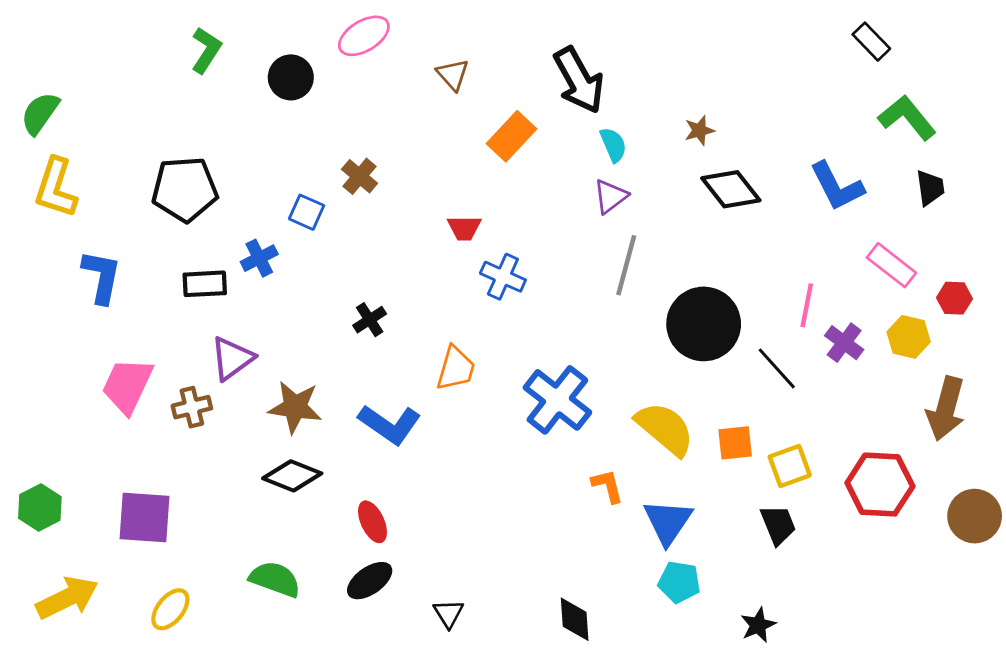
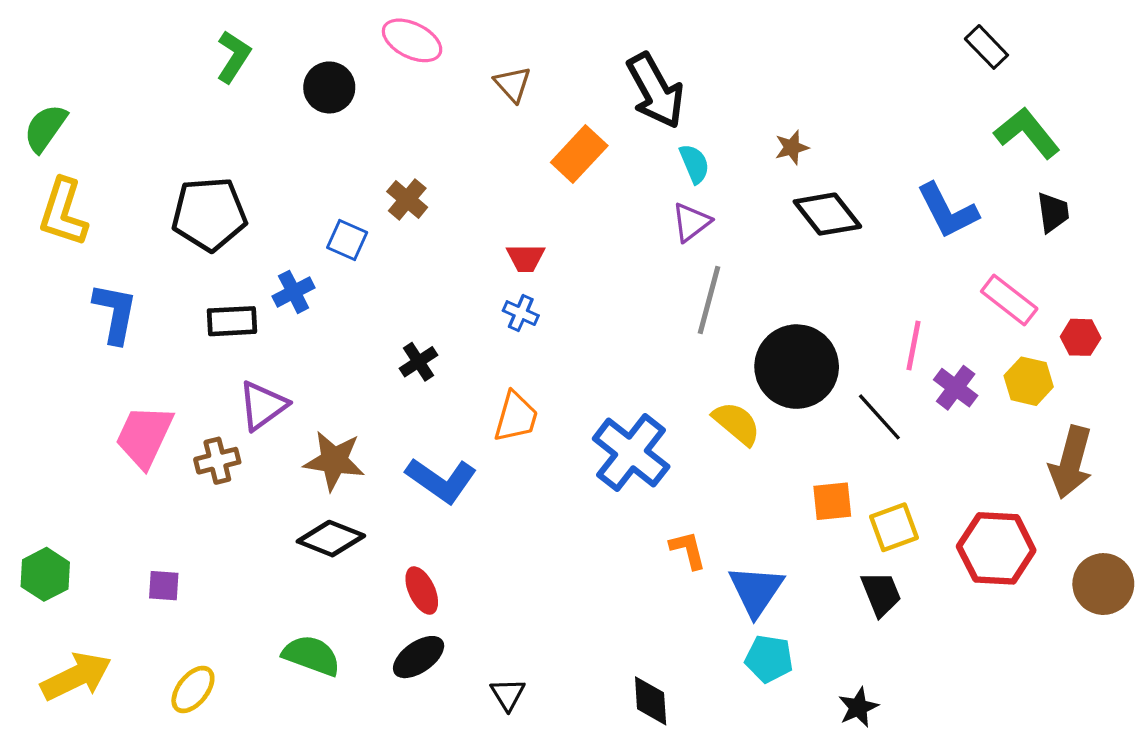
pink ellipse: (364, 36) -> (412, 40), turned 57
blue cross: (503, 277) -> (521, 313), moved, size x0.7
yellow semicircle: (665, 429) -> (737, 423), moved, size x0.7
purple square: (145, 517) -> (164, 586), size x0.5

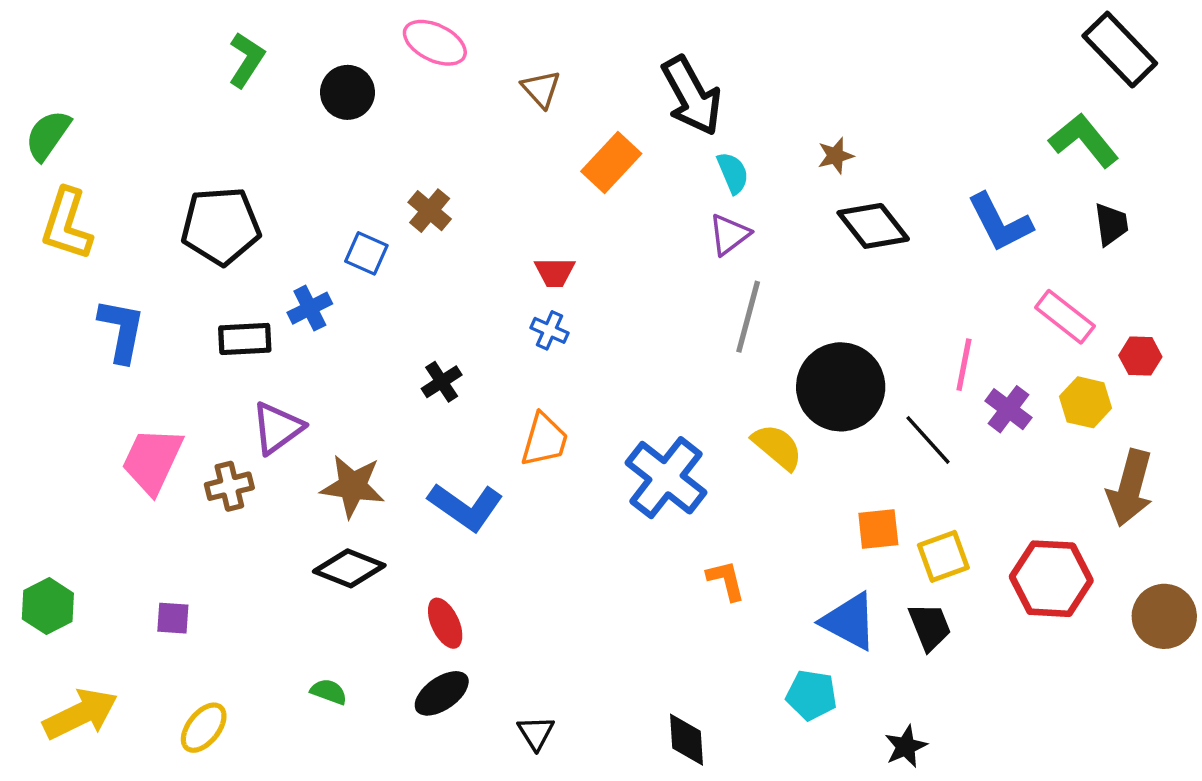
black rectangle: (986, 47) -> (1120, 50), moved, size x1.6
blue triangle: (756, 591) -> (849, 621), moved, turned -36
green semicircle: (311, 655) -> (329, 692), size x0.6

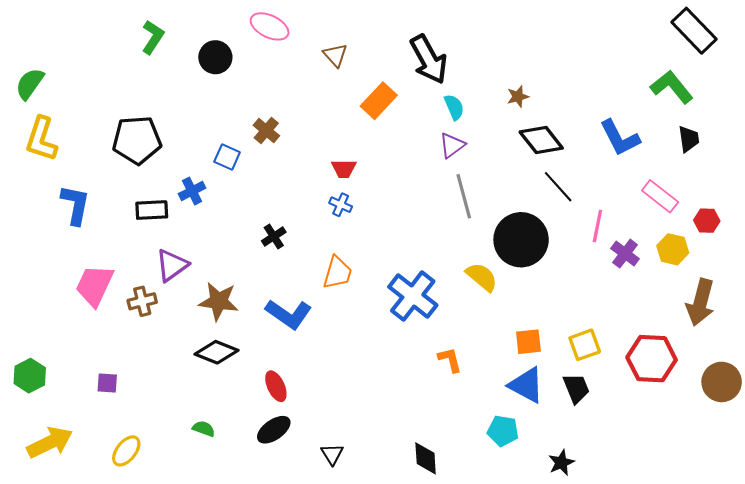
gray line: (748, 317) -> (464, 196), turned -30
black line: (928, 440) -> (558, 187), moved
orange square: (878, 529) -> (528, 342), moved

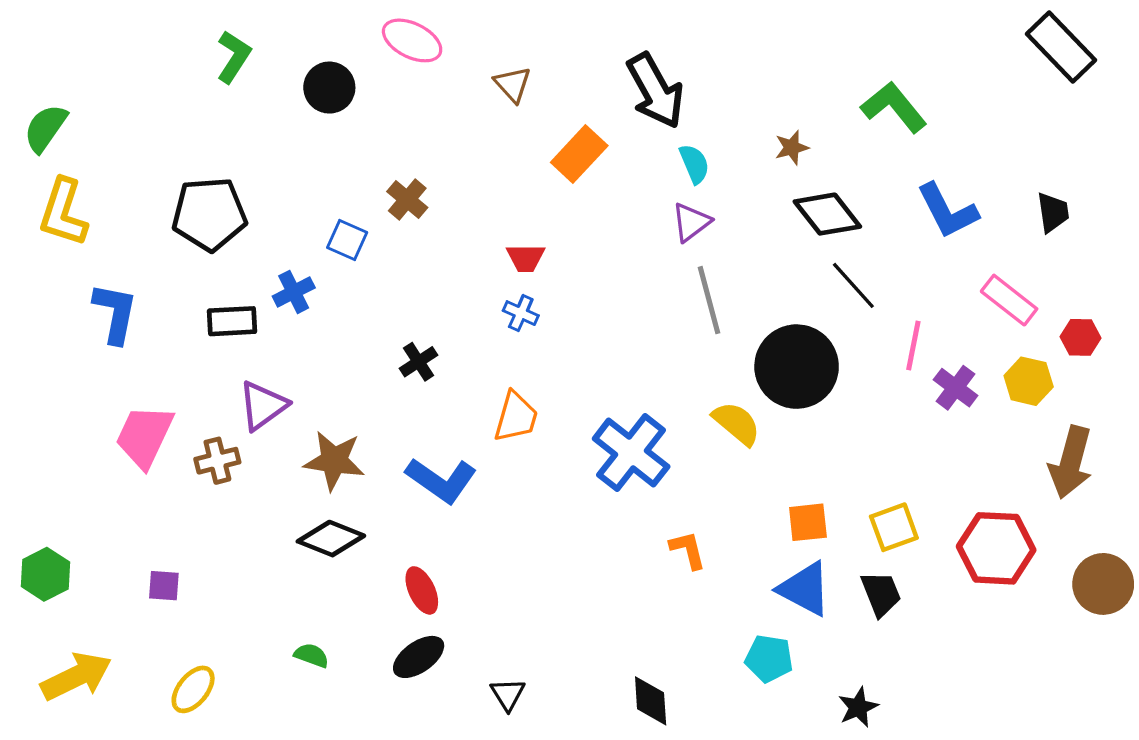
green L-shape: (672, 87) -> (894, 107), moved

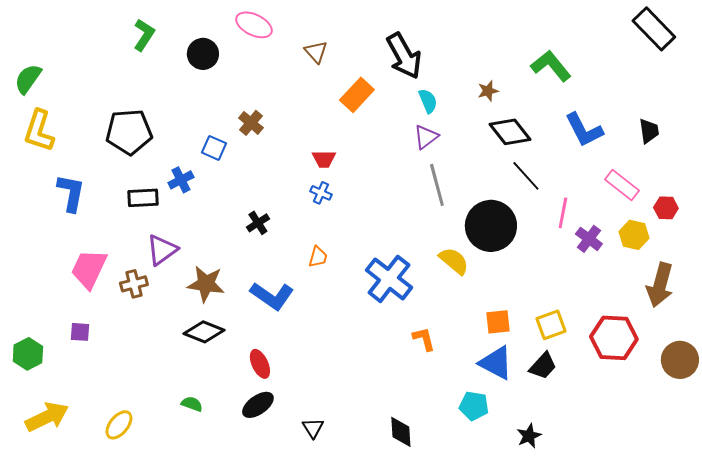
orange trapezoid: (516, 417) -> (318, 257), size x0.7
purple square: (164, 586) -> (80, 332), moved
black trapezoid: (881, 594) -> (543, 366), turned 64

